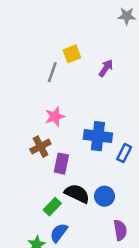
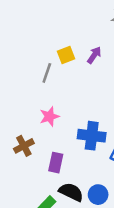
purple arrow: (106, 68) -> (94, 55), moved
brown cross: (40, 147) -> (24, 146), moved

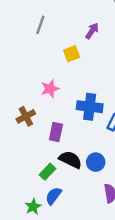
yellow square: (66, 55) -> (72, 54), moved
gray line: (47, 73) -> (40, 25), moved

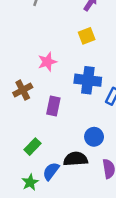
yellow square: (72, 54) -> (87, 36), moved
black semicircle: (70, 160) -> (76, 159), moved, turned -30
green rectangle: (48, 172) -> (33, 147), moved

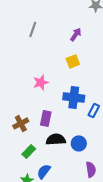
brown cross: (23, 90) -> (21, 123), moved
black semicircle: (76, 159) -> (56, 139), moved

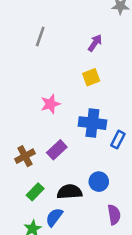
purple rectangle: (46, 118) -> (57, 150), turned 35
black semicircle: (56, 139) -> (69, 192), moved

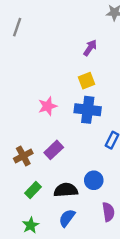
gray line: (40, 37) -> (17, 27), moved
blue cross: (92, 123) -> (88, 110), moved
blue semicircle: (54, 217) -> (67, 218), moved

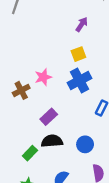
blue cross: (88, 110) -> (80, 80), turned -35
brown cross: (23, 156) -> (21, 90), moved
black semicircle: (66, 190) -> (52, 141), moved

